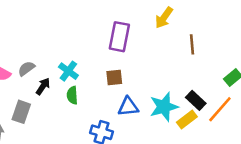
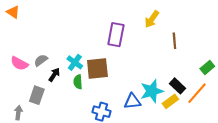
brown square: (114, 77) -> (97, 69), moved, size x1.6
blue triangle: (128, 107) -> (132, 101), moved

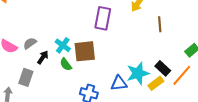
green semicircle: (78, 82) -> (66, 64), turned -32

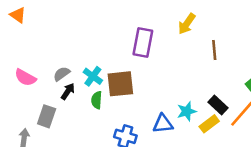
gray semicircle: (30, 43) -> (62, 74), moved
green semicircle: (66, 64) -> (97, 100), turned 40
cyan star: (138, 73) -> (187, 111), size x0.7

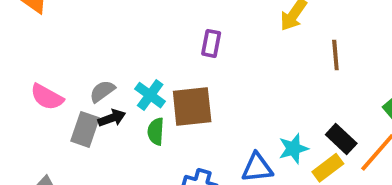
purple rectangle: (143, 43) -> (211, 43), moved, size x0.6
black arrow: (68, 91) -> (112, 118), turned 36
gray rectangle: (47, 116) -> (85, 129), moved

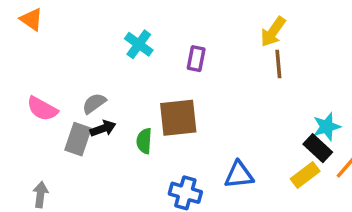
brown line: (335, 55) -> (278, 64), moved
cyan cross: (150, 95) -> (139, 44), moved
cyan star: (293, 149) -> (327, 127), moved

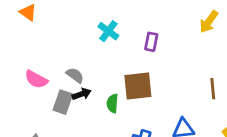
brown line: (278, 64) -> (213, 89), moved
gray semicircle: (94, 103) -> (75, 75), turned 72

